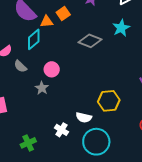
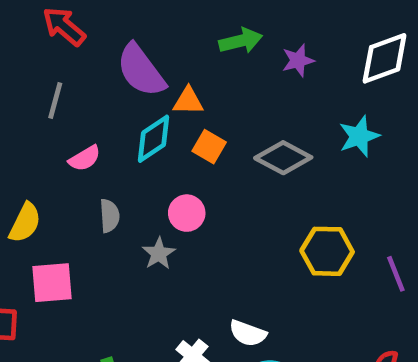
orange square: (63, 14) -> (209, 147), moved, turned -32
gray semicircle: (20, 66) -> (109, 216), moved, turned -144
yellow hexagon: (109, 101) -> (327, 251), moved

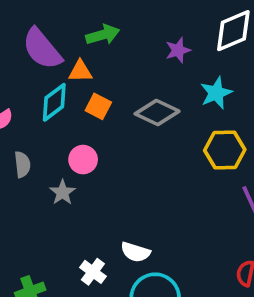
green arrow: (241, 41) -> (103, 35), moved
purple star: (298, 60) -> (178, 50), moved
yellow hexagon: (327, 251) -> (225, 150), moved

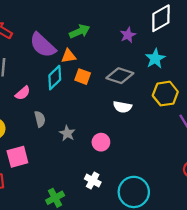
pink circle: (83, 160) -> (101, 142), moved
white semicircle: (135, 252) -> (122, 107), moved

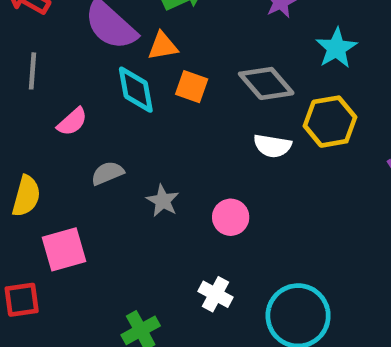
gray diamond: (120, 76) -> (266, 83), turned 32
cyan diamond: (55, 78) -> (136, 90), turned -55
yellow hexagon: (165, 94) -> (330, 122), moved
gray semicircle: (40, 119) -> (107, 173), turned -98

